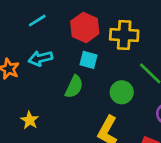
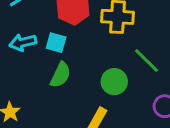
cyan square: (89, 60) -> (56, 43), moved

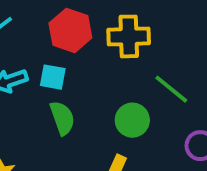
green semicircle: (60, 75) -> (62, 118), turned -40

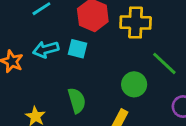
green semicircle: (62, 118) -> (77, 101), moved

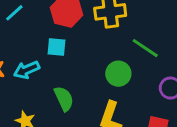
cyan arrow: (46, 49) -> (27, 70), moved

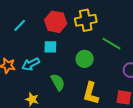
green circle: (118, 74) -> (85, 59), moved

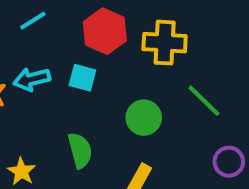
cyan arrow: (31, 64) -> (32, 79), moved

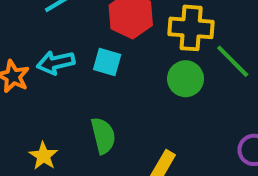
green line: (204, 101) -> (233, 61), moved
green circle: (144, 118) -> (186, 79), moved

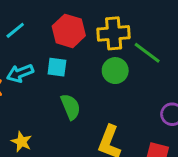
green semicircle: (103, 136) -> (71, 107), moved

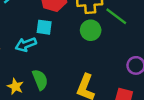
cyan arrow: (20, 73) -> (26, 45), moved
green semicircle: (71, 107) -> (40, 80), moved

